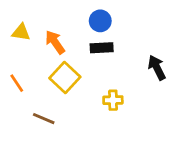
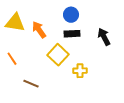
yellow triangle: (21, 32) -> (15, 23), size x1.5
black arrow: (157, 68) -> (104, 37), moved
yellow square: (65, 77) -> (58, 55), moved

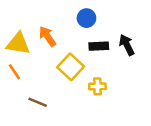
yellow triangle: (15, 23) -> (18, 44), moved
black rectangle: (72, 34) -> (99, 46), moved

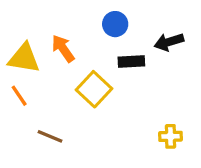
black arrow: (127, 45) -> (169, 42), moved, turned -80
yellow cross: (97, 86) -> (171, 136), moved

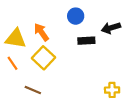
yellow square: (94, 89) -> (44, 58), moved

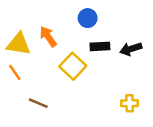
black arrow: (111, 28) -> (131, 49), moved
yellow square: (44, 58) -> (73, 66), moved

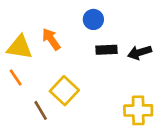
yellow square: (73, 66) -> (64, 91), moved
brown line: (38, 103) -> (41, 110), turned 36
yellow cross: (130, 103) -> (138, 110), size x1.5

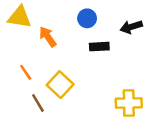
yellow triangle: (20, 47) -> (20, 17), moved
black arrow: (140, 52) -> (131, 27), moved
orange line: (16, 77) -> (26, 72), moved

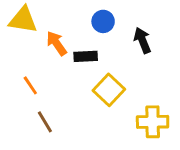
black arrow: (131, 27) -> (142, 40), moved, turned 85
black rectangle: (99, 47) -> (86, 56), moved
yellow square: (60, 85) -> (109, 90), moved

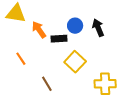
blue circle: (103, 21) -> (75, 26), moved
brown line: (45, 122) -> (47, 84), moved

